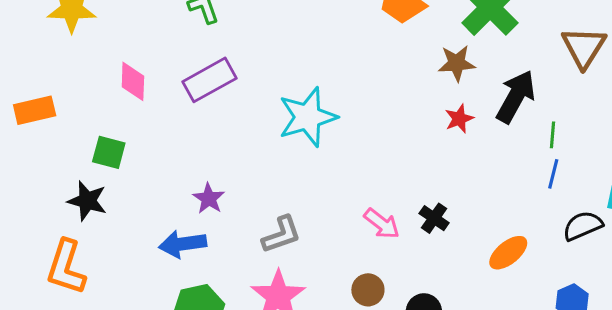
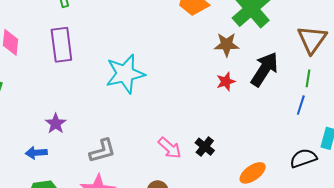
purple rectangle: (209, 80) -> (61, 45), turned -72
green line: (552, 135) -> (308, 78), moved
blue line: (553, 174) -> (301, 105), moved
blue arrow: (183, 244) -> (36, 153), size x0.7

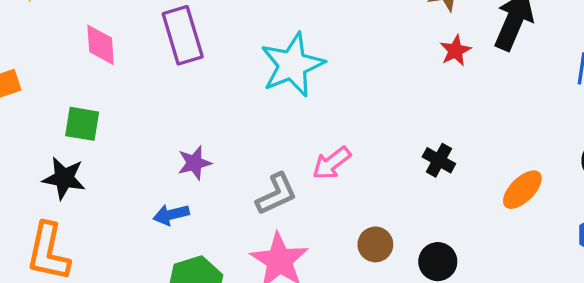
purple star: (56, 124) -> (194, 163), turned 30
pink arrow: (170, 148) -> (332, 163), moved, turned 110

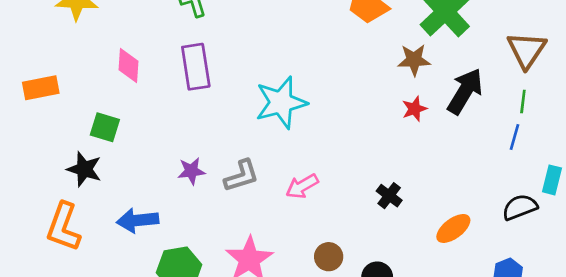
gray L-shape: (276, 194) -> (241, 176), moved
blue arrow: (171, 215) -> (138, 220), moved, size x1.4

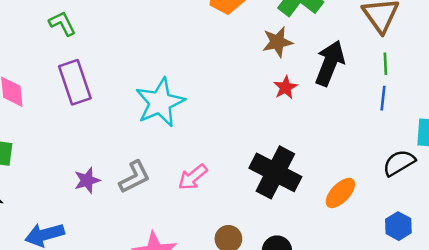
black cross: (389, 196) -> (275, 172), size x2.0

